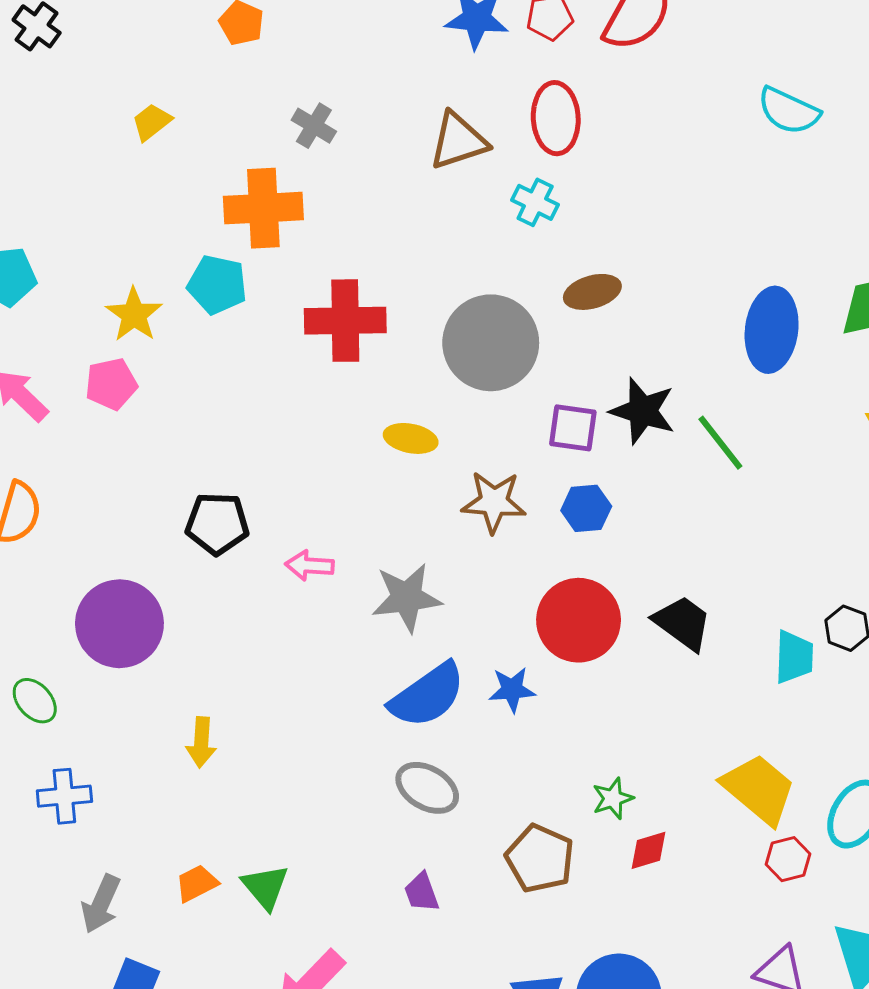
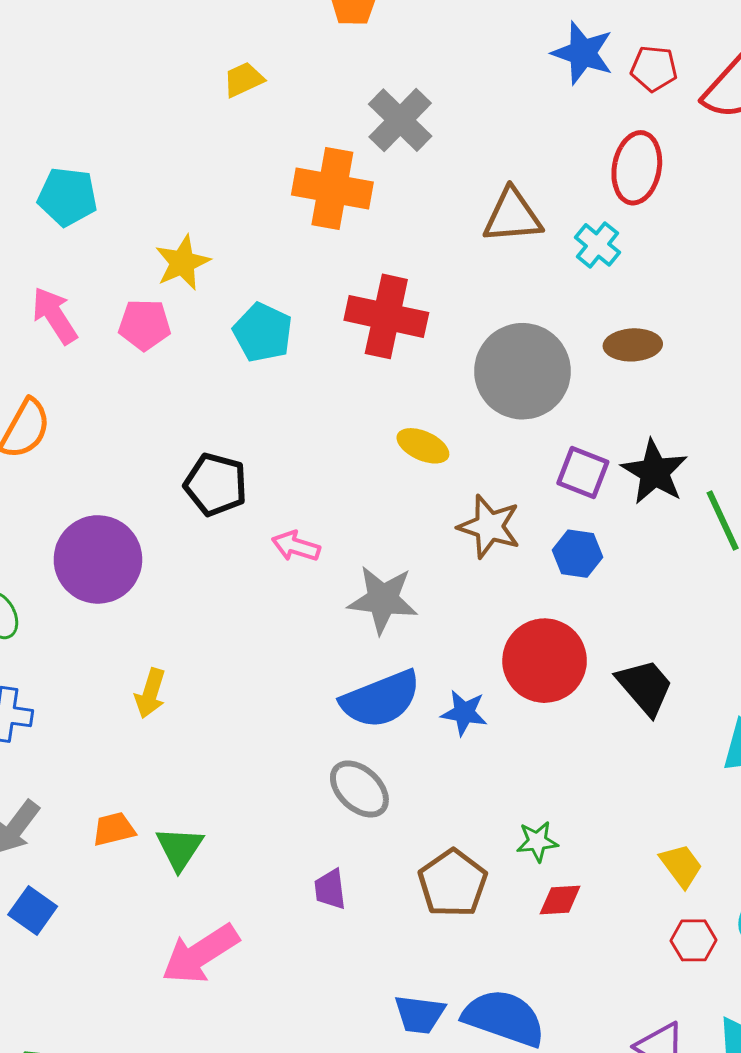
gray cross: (314, 126) -> (400, 120), size x1.5
brown triangle: (458, 141) -> (512, 216), moved
cyan pentagon: (217, 285) -> (263, 332), moved
yellow trapezoid: (759, 789) -> (681, 866), size x0.6

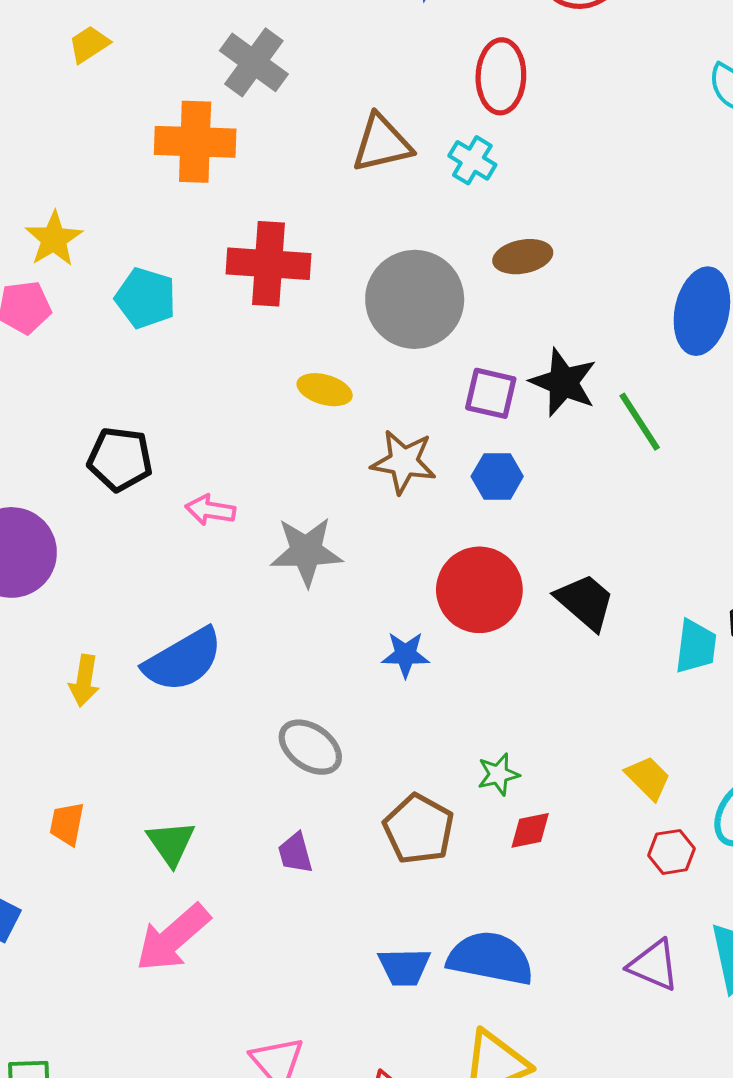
blue semicircle: (381, 699) -> (183, 660), moved
orange trapezoid: (114, 829) -> (67, 824), turned -57
green triangle: (180, 848) -> (171, 843), moved

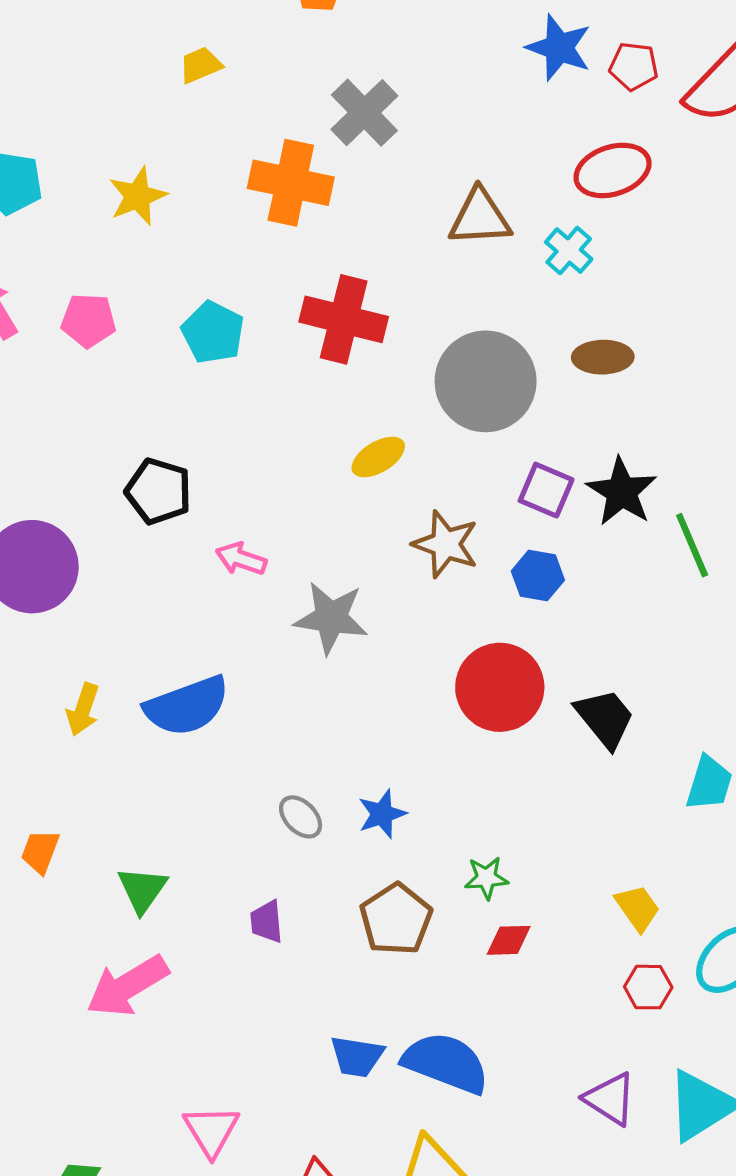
red ellipse: (501, 76) -> (613, 170), turned 60
yellow star: (54, 239) -> (138, 196), moved
yellow ellipse: (325, 390) -> (378, 457), turned -57
blue star: (405, 654) -> (382, 814), moved, turned -30
gray ellipse: (310, 747) -> (301, 817), size x0.7

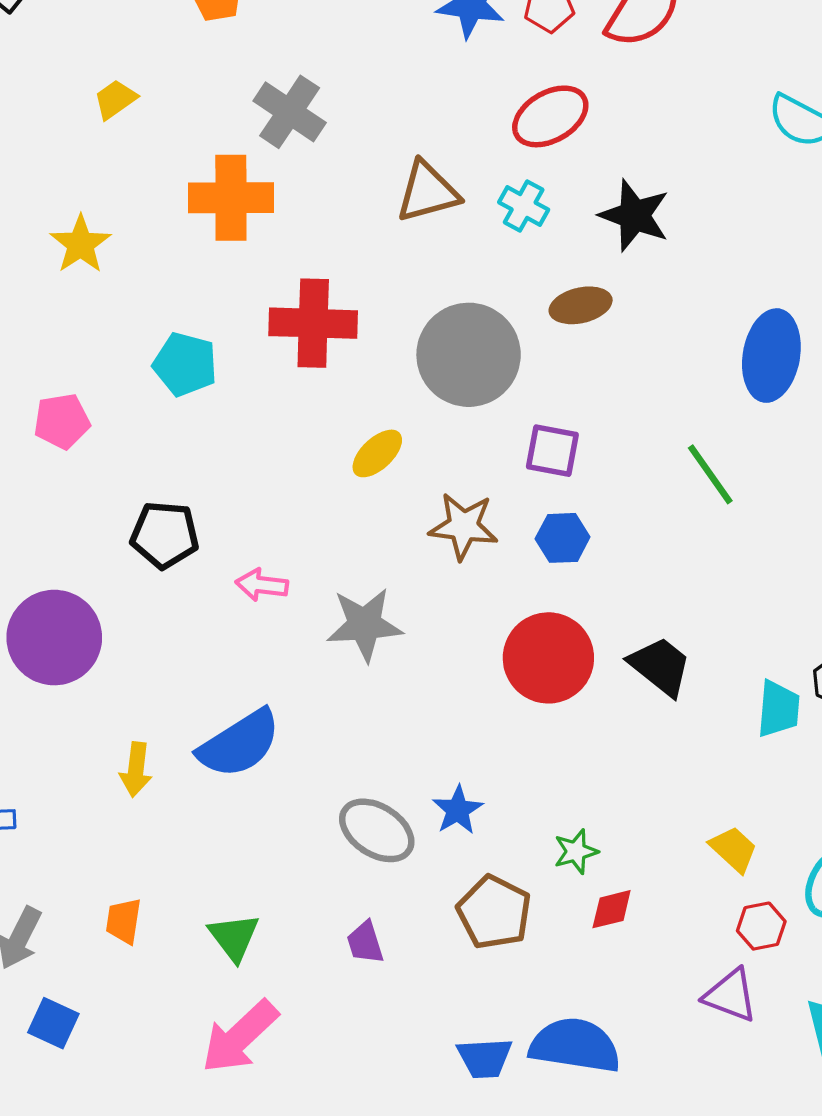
pink pentagon: (88, 321) -> (62, 421), moved
black star: (622, 492) -> (634, 216), moved
gray ellipse: (301, 817) -> (377, 830), size x1.6
purple triangle: (610, 1099) -> (731, 995), moved

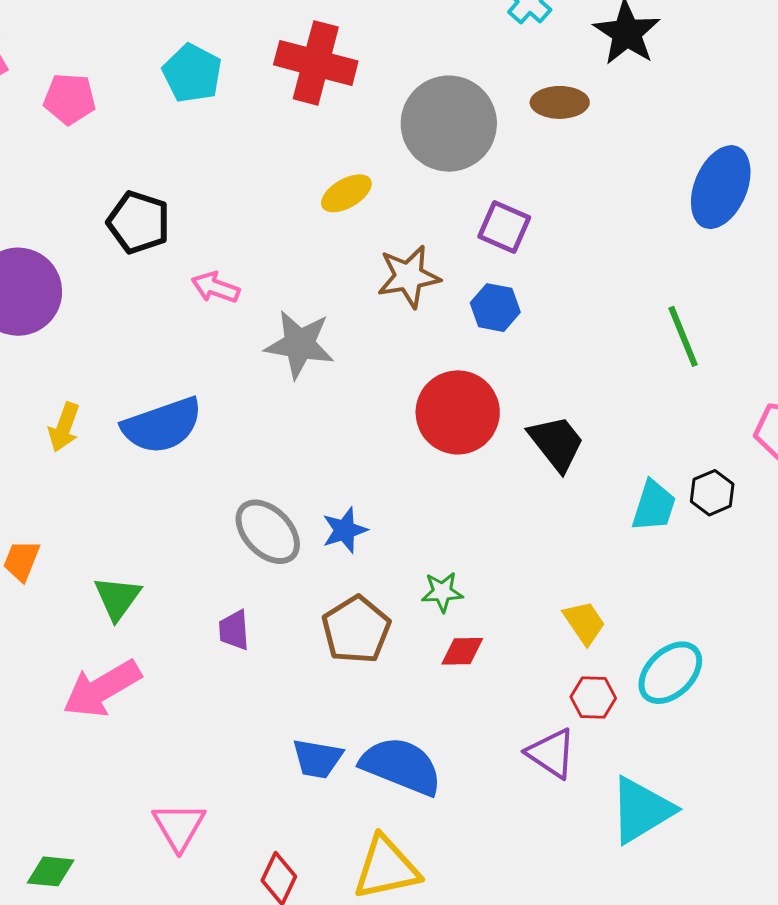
green line: (710, 474) -> (683, 336), moved
brown star: (463, 526) -> (409, 277), turned -30

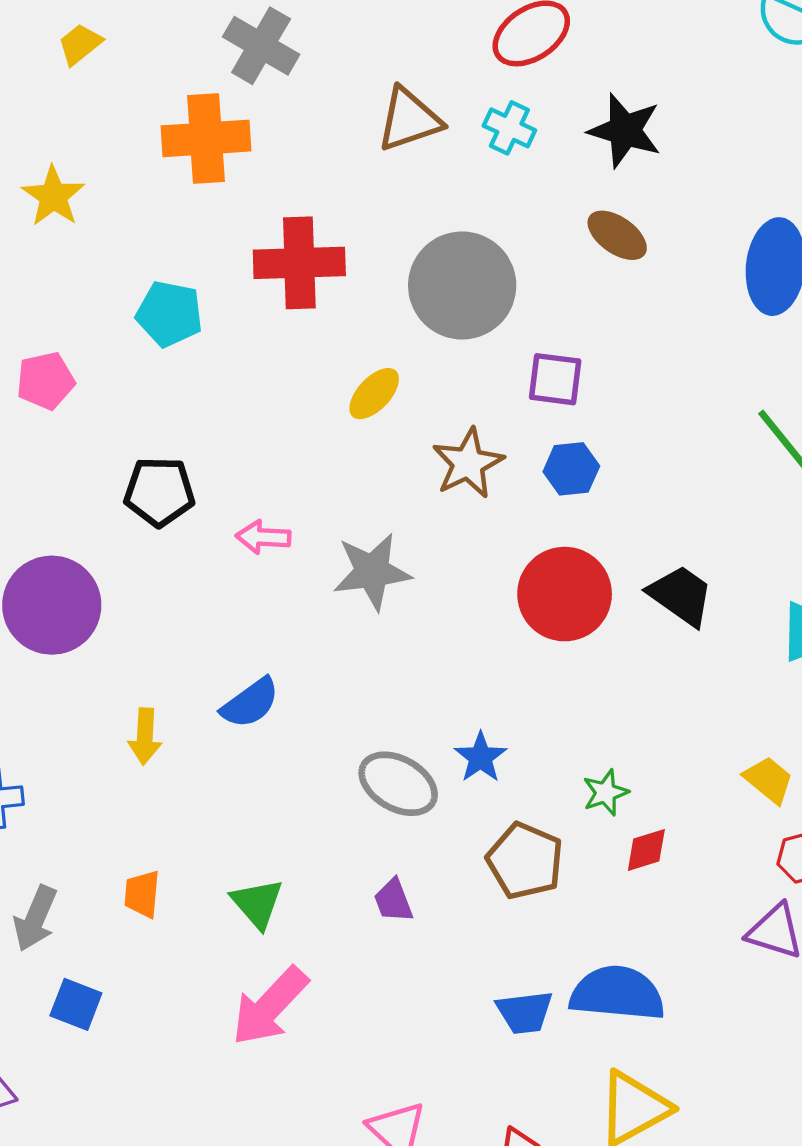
brown ellipse: (560, 102) -> (617, 235), moved, turned 52
blue semicircle: (162, 425) -> (250, 703), size x0.7

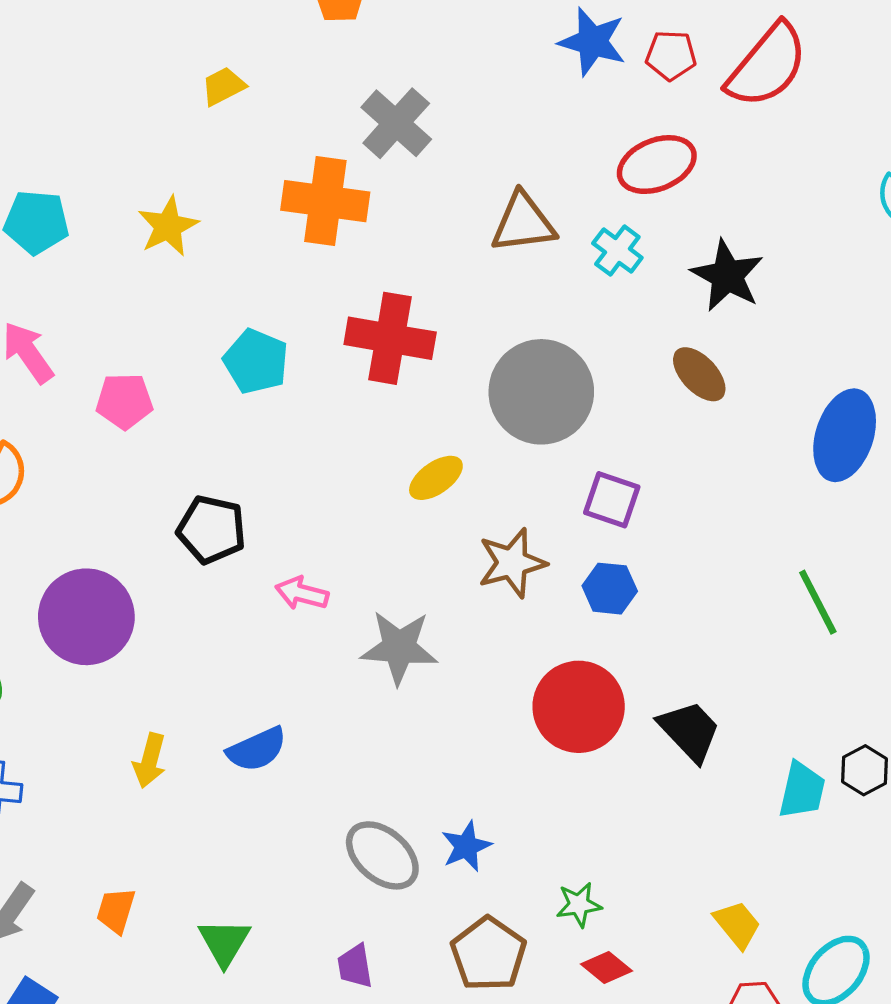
red diamond: (646, 850) -> (607, 967), turned 45

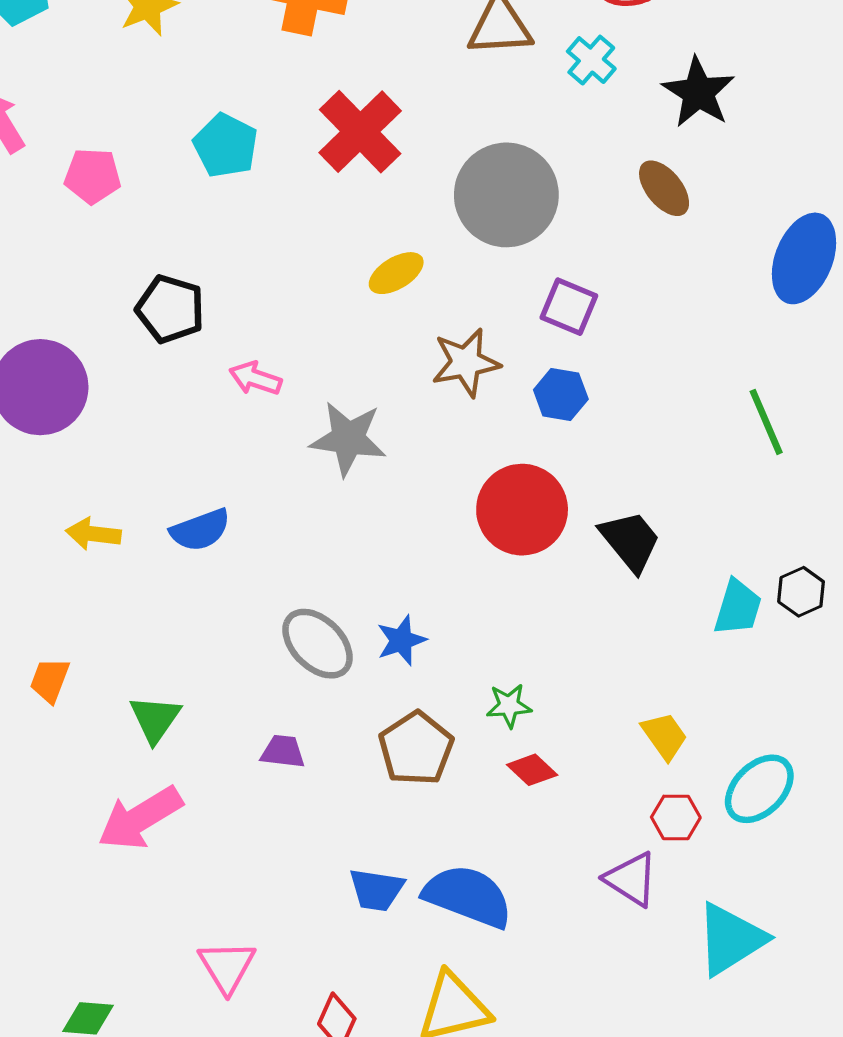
red cross: (390, 338) -> (360, 132), turned 32
yellow arrow: (150, 761) -> (93, 534), turned 78
purple trapezoid: (355, 966) -> (283, 752), turned 102

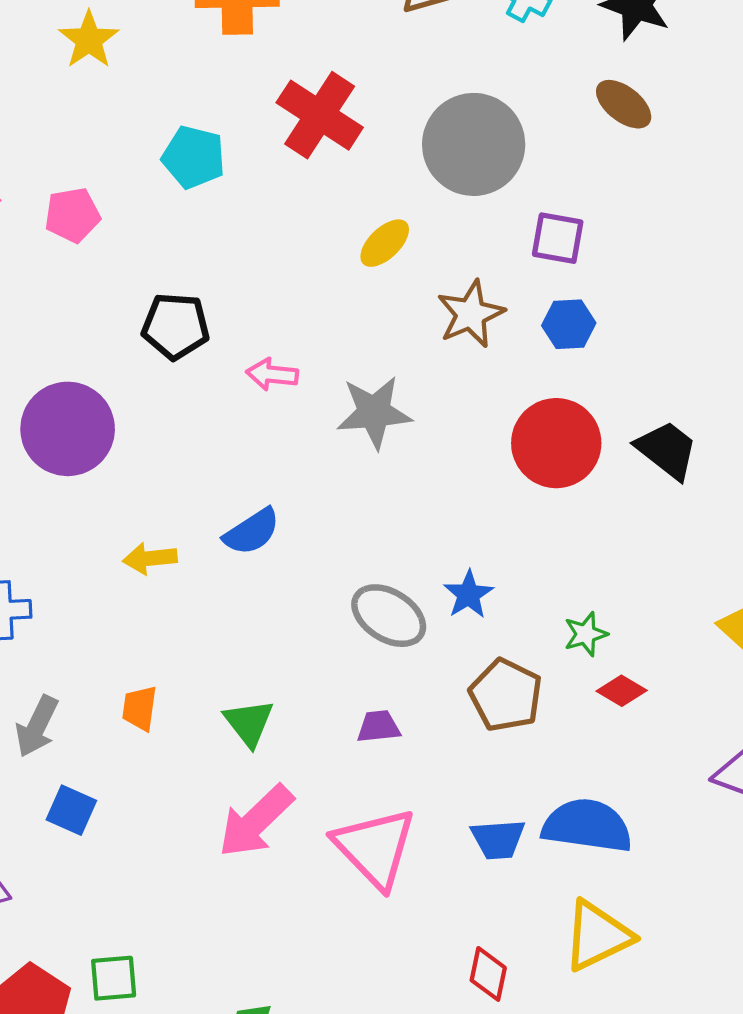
pink triangle: (227, 967) -> (375, 848), moved, size x1.5

